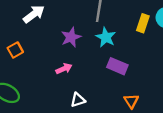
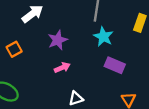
purple star: (71, 37) -> (58, 40), moved

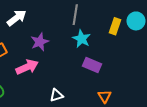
pink arrow: (62, 68) -> (27, 67), moved, size x1.5

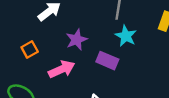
purple rectangle: (92, 65) -> (107, 61), moved

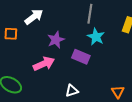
orange square: (30, 49) -> (11, 34), moved, turned 32

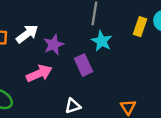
white arrow: (34, 17) -> (27, 34), moved
purple rectangle: (81, 57) -> (84, 65), turned 42

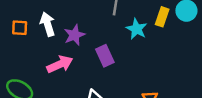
white arrow: (27, 34) -> (48, 24), turned -70
cyan star: (102, 41) -> (137, 29), moved

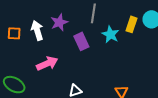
purple star: (74, 35) -> (59, 22), moved
purple rectangle: (105, 56) -> (81, 41), moved

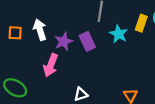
purple star: (59, 22) -> (64, 41), moved
pink arrow: (47, 64) -> (51, 65), turned 135

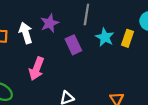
yellow rectangle: (141, 23) -> (128, 38), moved
purple star: (64, 41) -> (50, 23), moved

